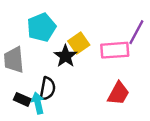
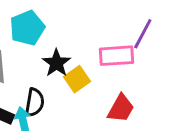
yellow square: (79, 43) -> (77, 79), moved

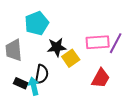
purple line: (143, 34) -> (116, 43), moved
black star: (56, 63) -> (57, 47), turned 30

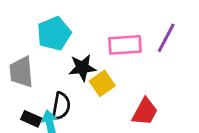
pink rectangle: (98, 42) -> (125, 45), moved
purple line: (116, 43) -> (166, 38), moved

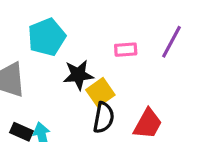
pink rectangle: (125, 45) -> (126, 50), size x0.6
black semicircle: (61, 106) -> (104, 118), moved

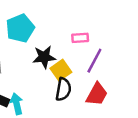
purple line: (171, 42) -> (94, 61), moved

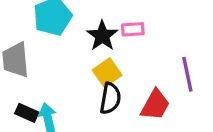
black star: (44, 57) -> (102, 36), moved, turned -30
purple line: (94, 61) -> (187, 74), moved, turned -40

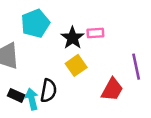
black semicircle: (110, 98) -> (49, 91), moved

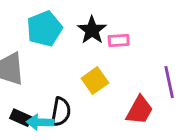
black star: (73, 38) -> (92, 30), moved
cyan arrow: (32, 99) -> (40, 122), turned -75

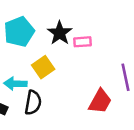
yellow square: (95, 81) -> (43, 67), moved
cyan arrow: (40, 122) -> (15, 84), moved

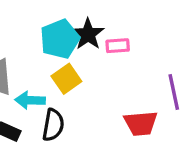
cyan pentagon: (19, 32) -> (60, 39), moved
red trapezoid: (100, 101) -> (141, 123), turned 56

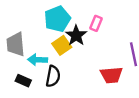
black star: (88, 34) -> (76, 35), moved
pink rectangle: (118, 46) -> (96, 23), turned -64

